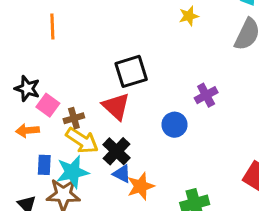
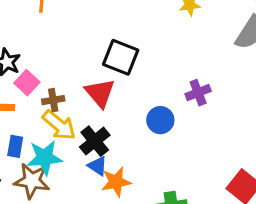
black square: (131, 71) -> (121, 57), turned 32

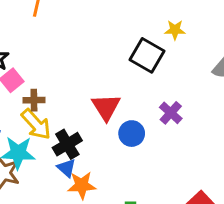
black square: (121, 57) -> (147, 55), moved
red triangle: (100, 93) -> (106, 107), moved
purple cross: (198, 93) -> (171, 113), turned -35

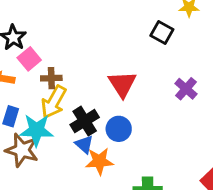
black square: (147, 55) -> (162, 33), size x0.7
yellow arrow: (36, 124) -> (54, 102), turned 72
blue circle: (132, 134) -> (119, 129), moved

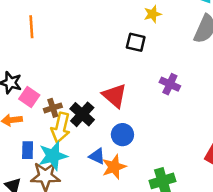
black cross: (85, 121) -> (82, 114), moved

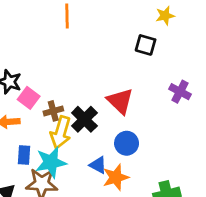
orange line: (31, 27) -> (67, 16), moved

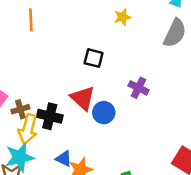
black square: (146, 45) -> (94, 58), moved
black cross: (84, 119) -> (50, 116), turned -30
blue circle: (127, 143) -> (104, 113), moved

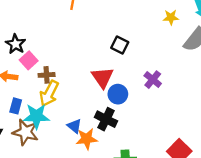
yellow star: (123, 17) -> (171, 17), moved
black cross: (50, 116) -> (106, 119), moved

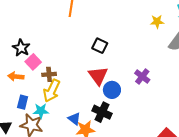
black square: (120, 45) -> (100, 46), moved
cyan star: (36, 116) -> (41, 111), size x0.7

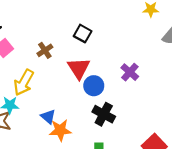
brown cross: (49, 74) -> (45, 50), moved, turned -32
black cross: (102, 112) -> (104, 114), moved

